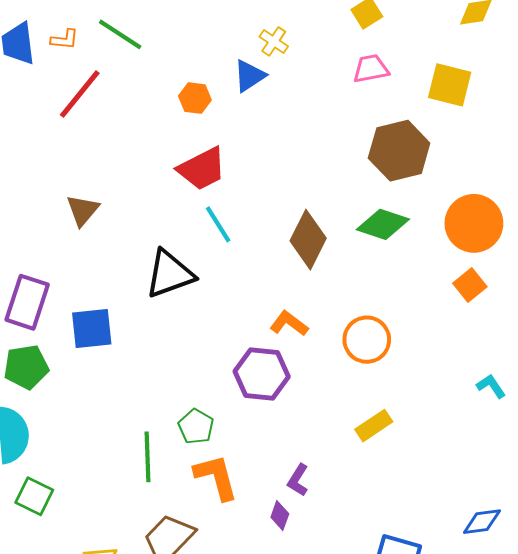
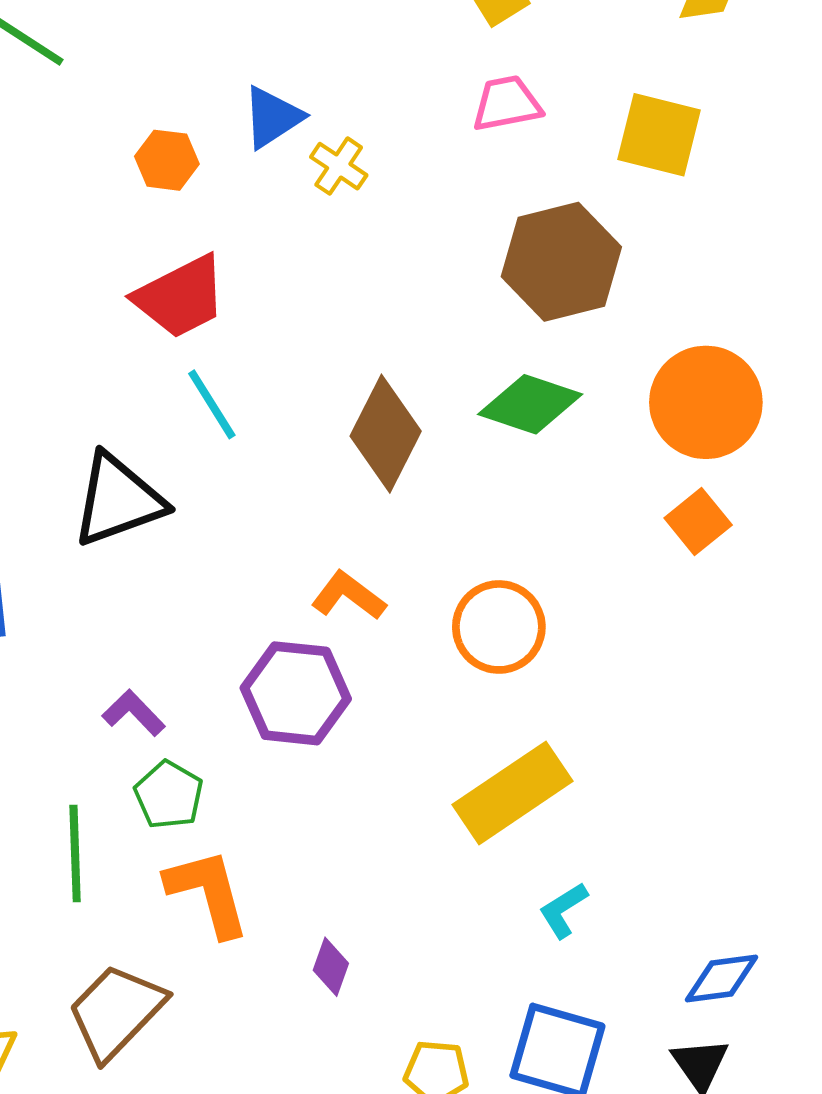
yellow cross: (274, 41) -> (339, 166), moved
cyan L-shape: (491, 386) -> (563, 910), moved, turned -88
yellow rectangle: (374, 426) -> (513, 793), size x1.6
purple L-shape: (298, 480) -> (134, 713), moved, turned 104

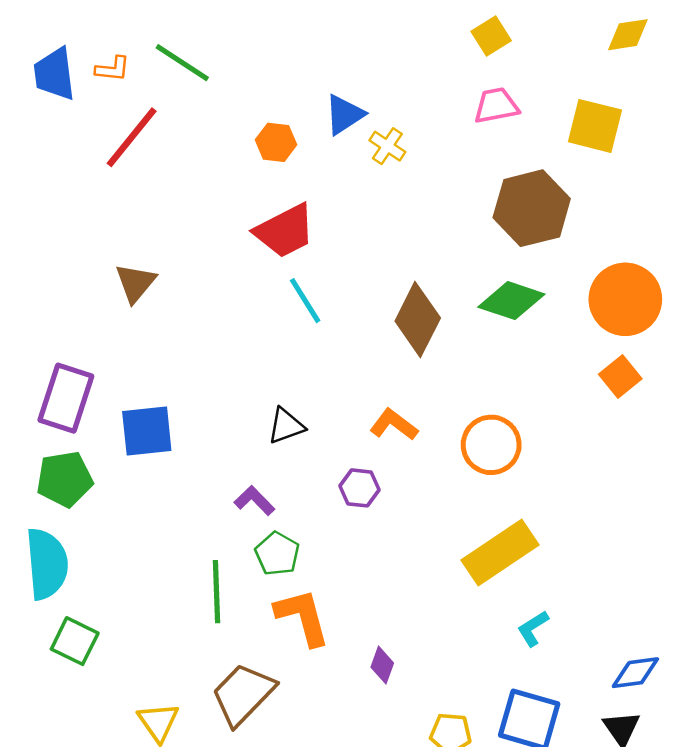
black triangle: (118, 500) -> (286, 426), moved, size x0.6
purple hexagon: (296, 693) -> (359, 488), size x0.6

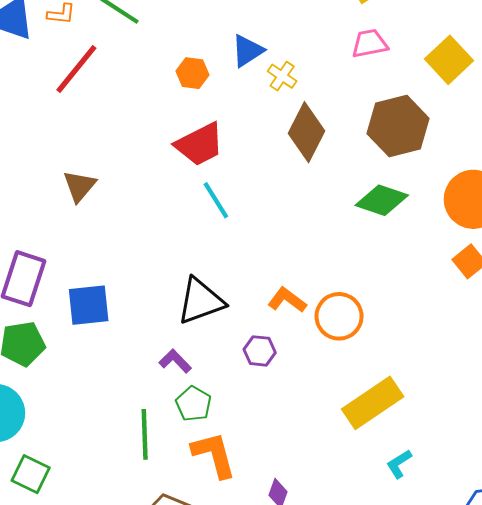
yellow square: (595, 126) -> (449, 60), turned 33
brown diamond: (418, 320) -> (306, 132), moved
black triangle: (286, 426) -> (201, 301), size x1.6
orange circle: (491, 445) -> (339, 316), moved

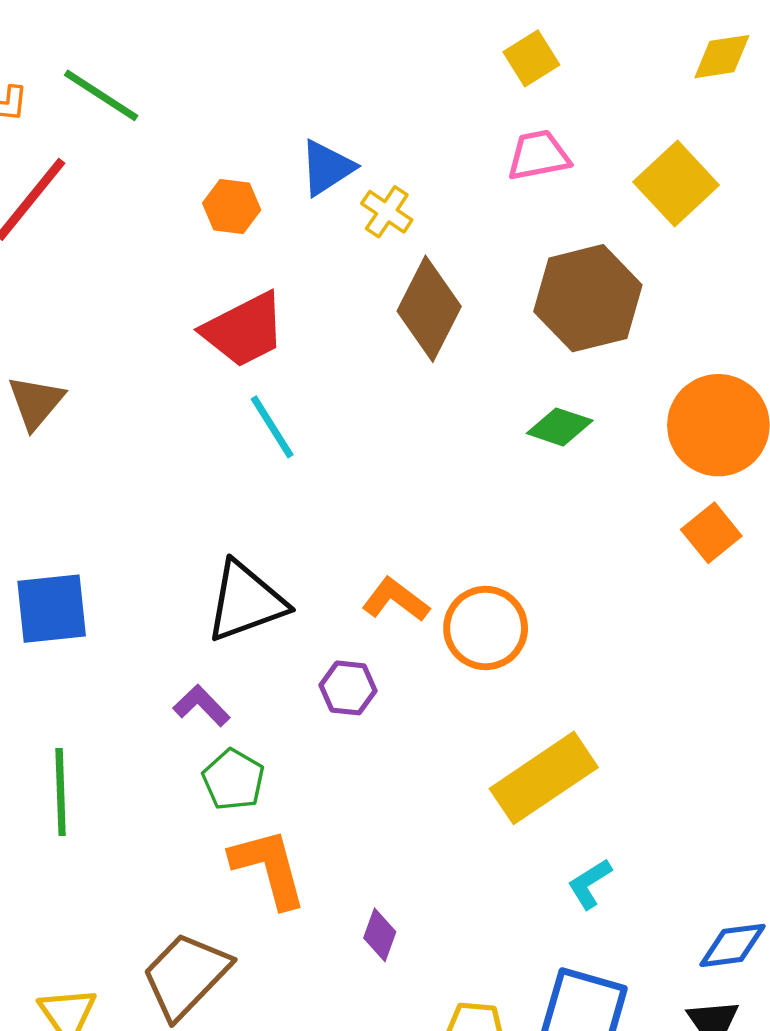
green diamond: (382, 200) -> (560, 427), size x0.7
green line: (145, 434) -> (61, 792), moved

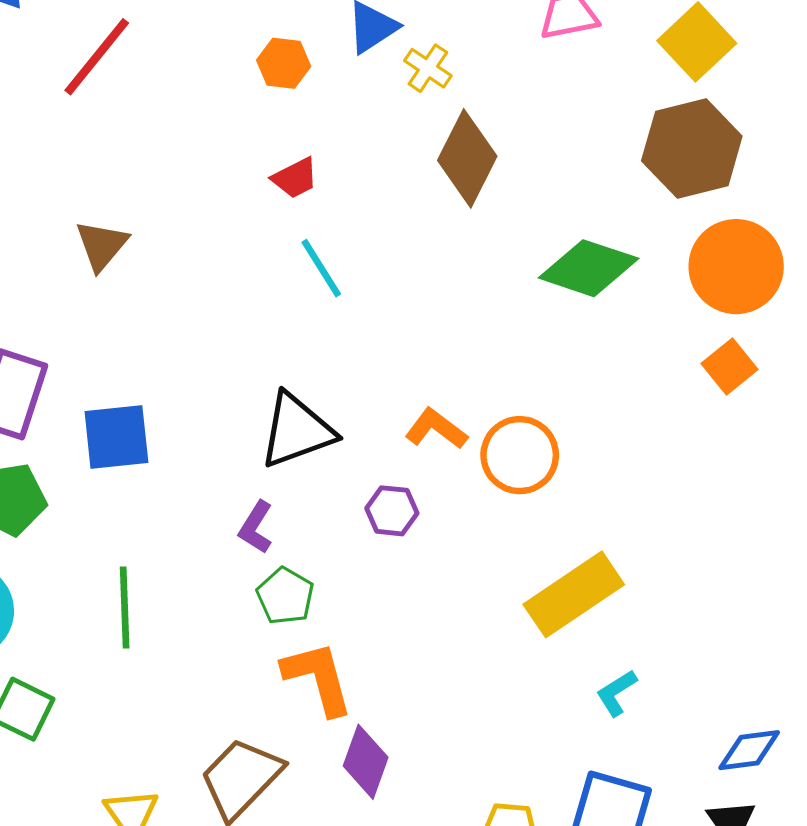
brown hexagon: (588, 298) -> (692, 148), moved
red trapezoid: (244, 330) -> (295, 178), size x0.6
green diamond: (560, 427) -> (589, 268), size x1.6
purple L-shape: (202, 706) -> (256, 527), turned -104
purple diamond: (380, 935) -> (366, 762), moved, size x1.5

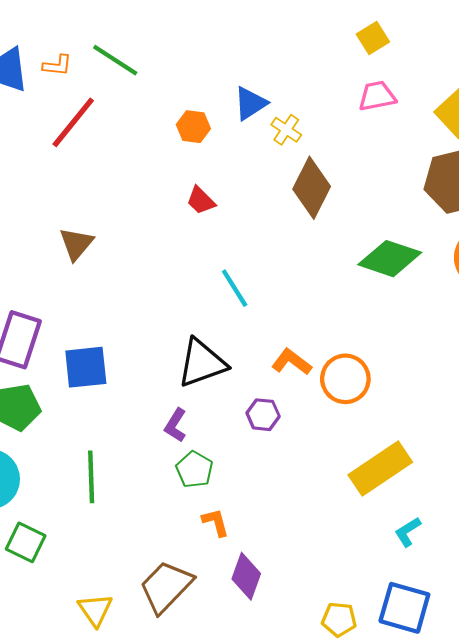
red trapezoid: (295, 178) -> (201, 200), turned 72
cyan line: (321, 268) -> (235, 288), moved
orange L-shape: (318, 678) -> (216, 522), size x0.6

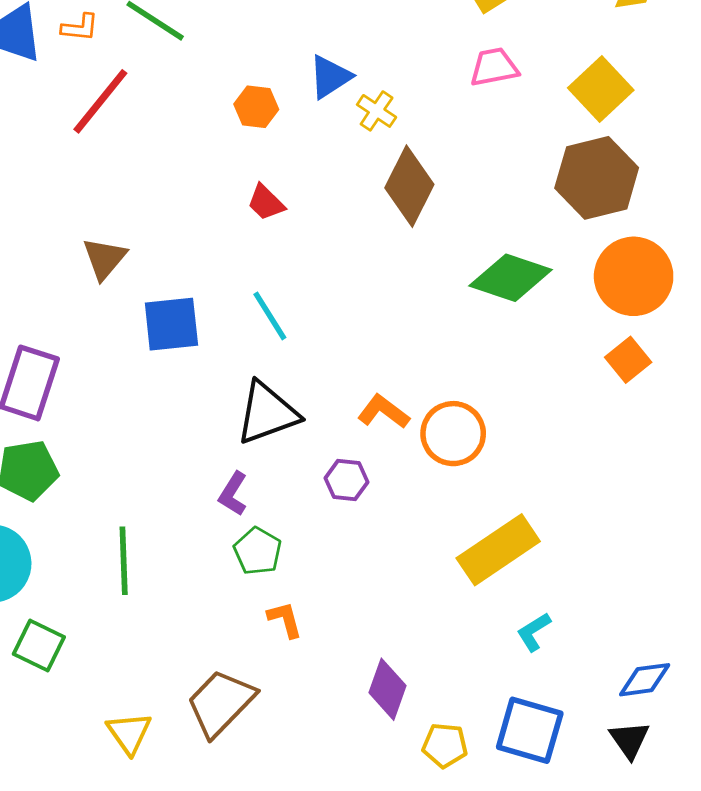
cyan line: (235, 288) -> (270, 316), moved
blue square: (86, 367) -> (171, 324), moved
purple diamond: (246, 576) -> (387, 689), moved

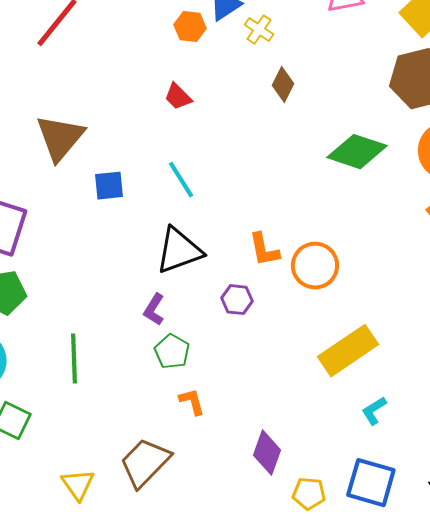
orange hexagon: (256, 107) -> (190, 27), moved
brown diamond: (409, 186) -> (283, 85), size x0.6
brown triangle: (104, 259) -> (60, 138), size x1.5
blue square: (171, 324) -> (109, 186), size x0.7
orange L-shape: (383, 412) -> (264, 250), turned -138

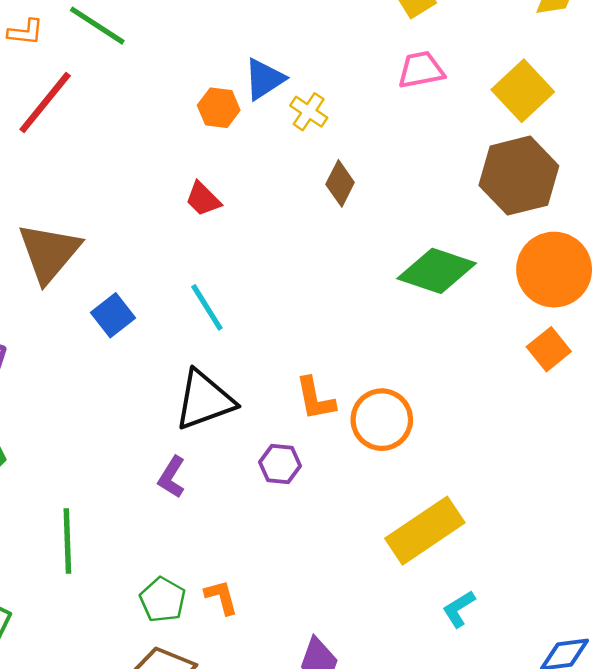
blue square: (109, 186) -> (113, 315), turned -32
green pentagon: (172, 352) -> (163, 600), moved

